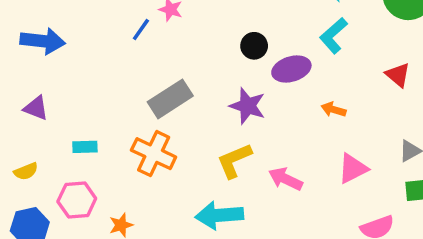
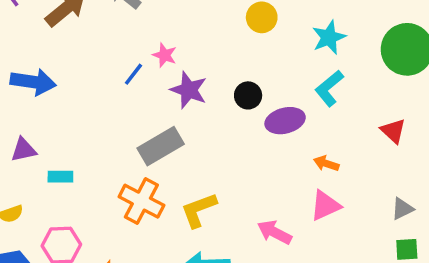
purple star: (248, 106) -> (189, 90), moved
purple triangle: (36, 108) -> (24, 150), turned -36
cyan rectangle: (85, 147) -> (60, 177), moved
yellow L-shape: (234, 161) -> (199, 210), moved
pink triangle: (353, 168) -> (325, 206), moved

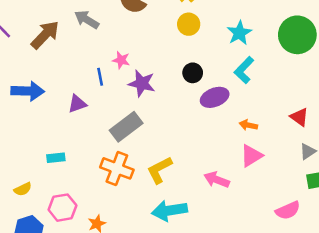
blue line: (134, 74) -> (100, 77), turned -42
black circle: (248, 95) -> (193, 73), moved
red triangle: (393, 131) -> (299, 117), moved
purple triangle: (24, 150) -> (77, 104), moved

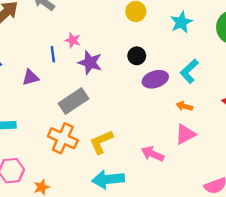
cyan L-shape: (244, 70) -> (189, 71), moved

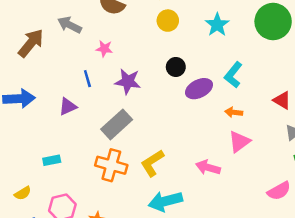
pink star: (73, 40) -> (104, 49), moved

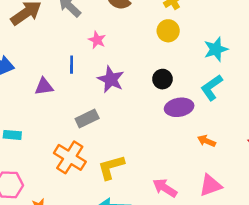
cyan L-shape: (233, 75) -> (212, 87), moved
gray rectangle: (117, 124) -> (87, 119), size x0.7
pink triangle: (239, 142) -> (210, 185), moved

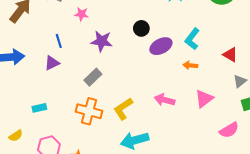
blue line: (72, 65) -> (59, 41), moved
cyan L-shape: (212, 87) -> (192, 39), moved
pink arrow: (165, 188) -> (165, 100), moved

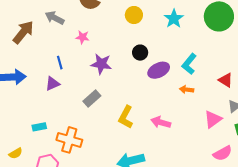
pink triangle: (204, 99) -> (213, 119), moved
yellow L-shape: (123, 109) -> (126, 117), moved, turned -30
orange cross: (89, 111) -> (69, 140), moved

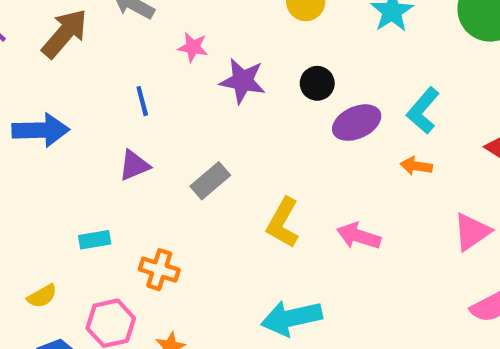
purple star: (101, 64) -> (243, 81), moved
purple triangle: (53, 84) -> (134, 165), moved
orange cross: (69, 140) -> (159, 270), size x0.7

